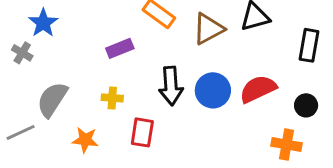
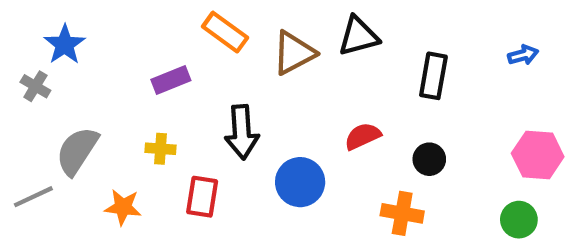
red semicircle: (258, 89) -> (363, 136), size x0.7
blue circle: (213, 90) -> (300, 182), moved

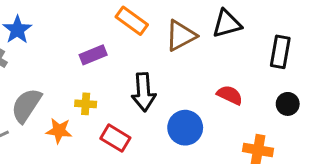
red semicircle: (363, 136) -> (230, 95), turned 50
black circle: (429, 159) -> (288, 104), moved
red rectangle: (202, 197) -> (115, 138), turned -68
orange star: (123, 207) -> (59, 131), moved

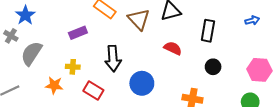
brown triangle: (181, 36) -> (139, 19), turned -45
red semicircle: (230, 95) -> (173, 48), moved
gray semicircle: (26, 105) -> (31, 53), moved

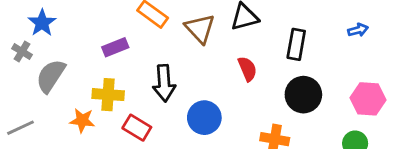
red semicircle: (173, 48) -> (247, 69), turned 42
yellow cross: (73, 67) -> (108, 95), size x1.5
black circle: (213, 67) -> (303, 95), size x1.6

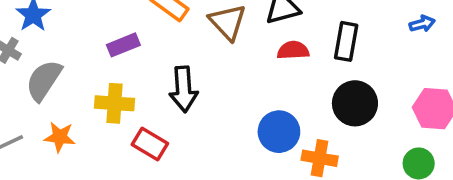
red semicircle: (247, 69) -> (293, 50), moved, turned -70
blue circle: (204, 118) -> (279, 132), moved
orange star: (82, 120) -> (60, 137), moved

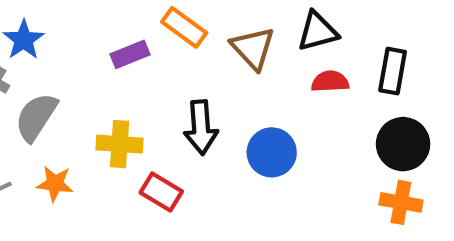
purple rectangle: (123, 45) -> (130, 54), moved
blue circle: (279, 132) -> (272, 152), moved
orange cross: (320, 158) -> (401, 202), moved

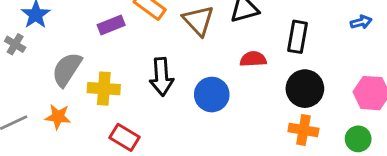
red semicircle: (330, 82) -> (253, 59), moved
gray semicircle: (36, 117) -> (67, 69), moved
red rectangle: (161, 192) -> (125, 137), moved

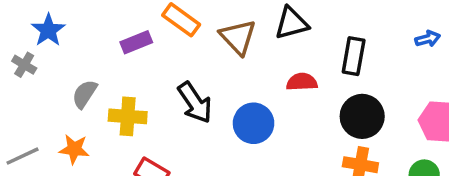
gray semicircle: (67, 69) -> (85, 94), size x0.7
black arrow: (161, 77) -> (195, 103), turned -30

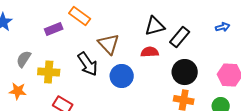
black triangle: (291, 23) -> (155, 26), moved
brown triangle: (238, 37) -> (109, 44), moved
black rectangle: (354, 56) -> (180, 37), turned 30

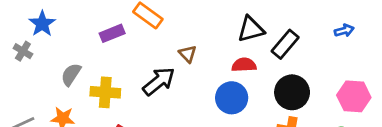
brown triangle: (109, 44) -> (188, 54), size x0.6
black arrow: (88, 64) -> (159, 81), turned -95
blue circle: (122, 76) -> (232, 98), moved

